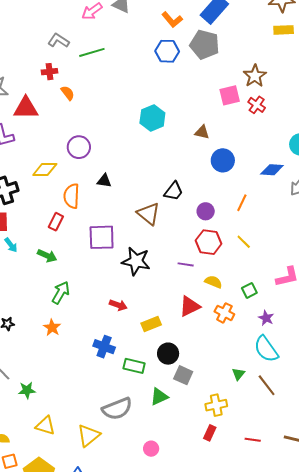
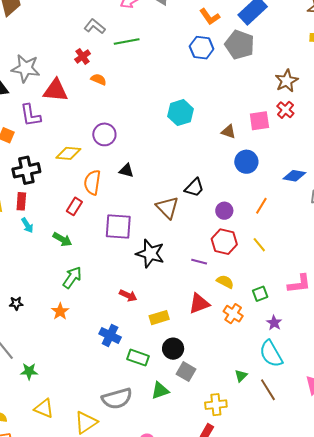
red cross: (49, 72) -> (83, 56), turned -35
orange semicircle: (68, 93) -> (99, 79), turned -35
pink square: (230, 95) -> (259, 121), moved

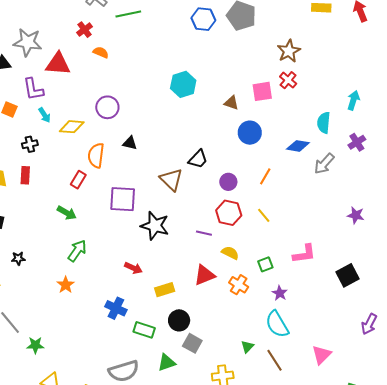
black cross: (26, 170) -> (30, 144), size x0.6
cyan arrow: (27, 225) -> (45, 115), moved
black star: (16, 303) -> (18, 258), moved

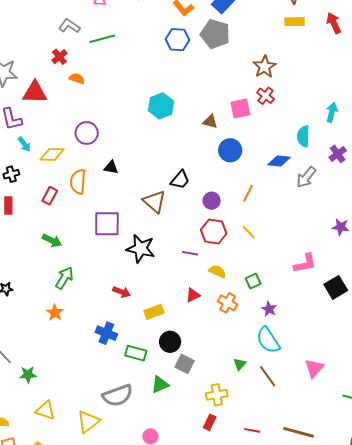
red rectangle: (78, 180) -> (50, 196), moved
pink L-shape: (304, 254) -> (305, 263), moved
red triangle: (204, 275) -> (193, 295), size x0.7

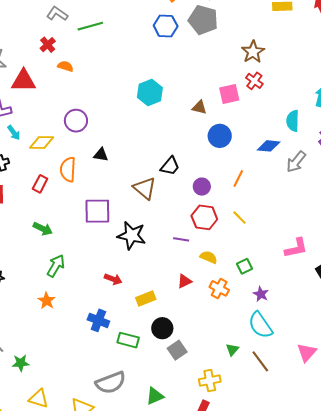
gray square: (185, 364) -> (177, 350), turned 30
green triangle: (160, 385) -> (155, 396), moved

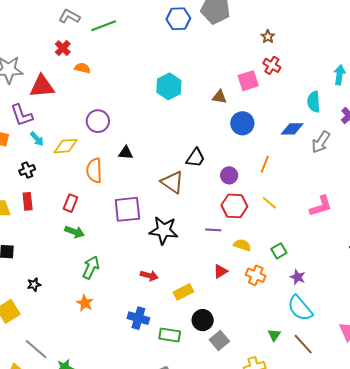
brown star: (253, 52) -> (268, 37), size x0.6
red rectangle: (40, 184) -> (71, 203), moved
pink L-shape: (296, 248) -> (321, 206), moved

